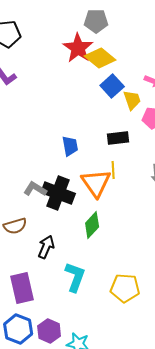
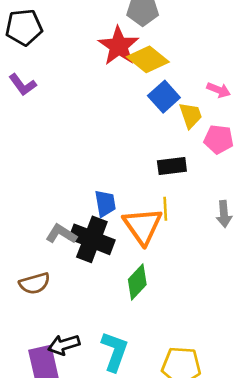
blue trapezoid: (70, 146) -> (105, 203), moved
black arrow: (46, 247) -> (64, 345), moved, turned -130

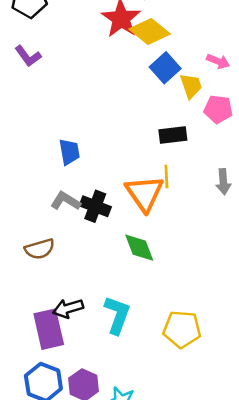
blue trapezoid: (105, 203) -> (69, 152), moved
black cross: (92, 239) -> (95, 206), size x0.7
green diamond: (137, 282) -> (139, 248), turned -64

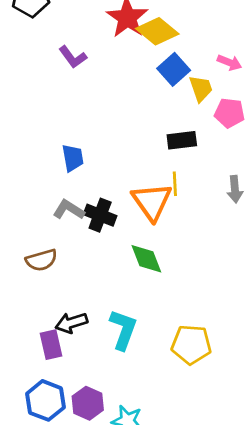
purple L-shape: (28, 56) -> (73, 57), moved
purple rectangle: (49, 329) -> (51, 345), size x0.7

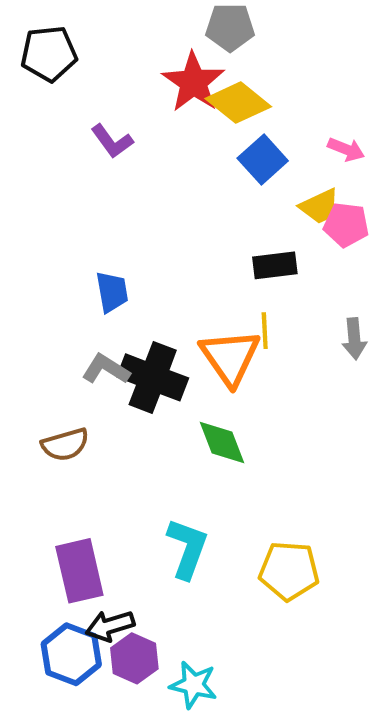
yellow trapezoid: (201, 88) -> (320, 206), moved, turned 84
black cross: (100, 215) -> (153, 377), size x1.4
black arrow: (71, 323) -> (110, 626), moved
purple rectangle: (51, 345) -> (79, 571), size x1.4

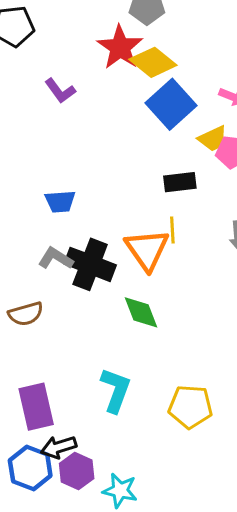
blue square: (263, 160) -> (171, 104), size x1.4
blue trapezoid: (112, 292) -> (60, 202), turned 96

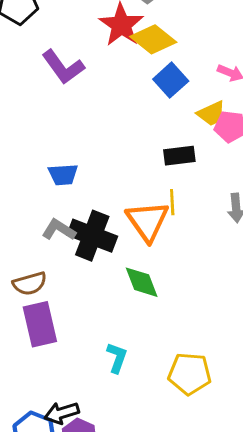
purple L-shape: (60, 91) -> (63, 67), size x1.4
blue square: (171, 104) -> (171, 80), size x0.7
cyan L-shape: (116, 390) -> (117, 358), size x0.7
purple rectangle: (36, 407) -> (40, 324), moved

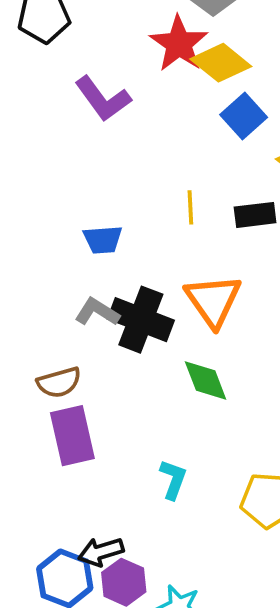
yellow line: (172, 202) -> (190, 207), moved

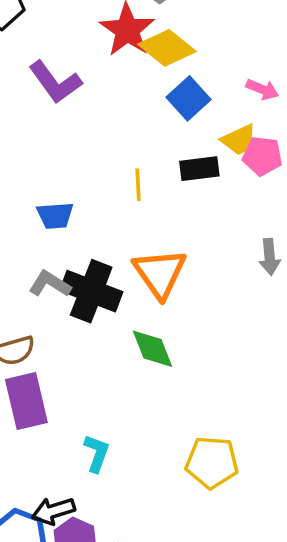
black rectangle: (255, 215) -> (199, 169), moved
cyan L-shape: (173, 479) -> (97, 453), moved

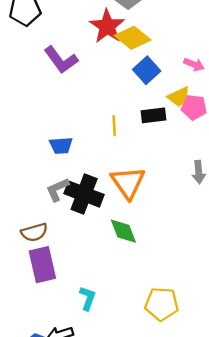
gray L-shape: (50, 284) -> (57, 189), turned -56

